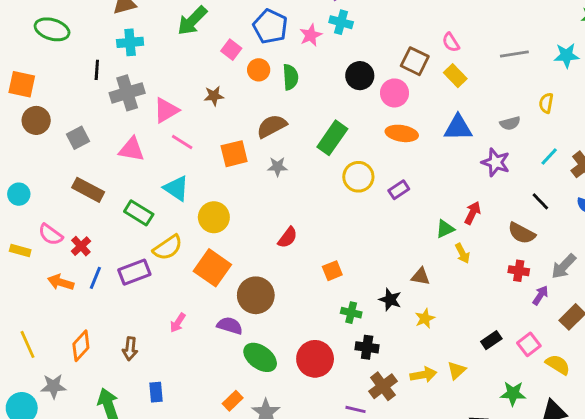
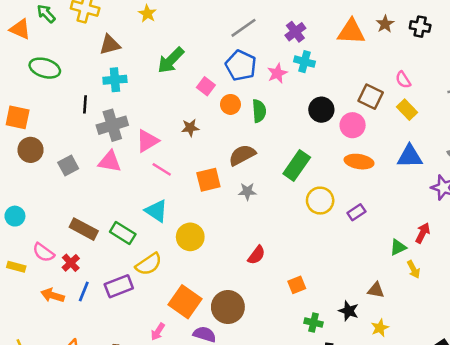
pink triangle: (131, 149) -> (110, 162), moved
brown rectangle: (88, 190) -> (84, 229), moved
orange square: (212, 268) -> (185, 302), moved

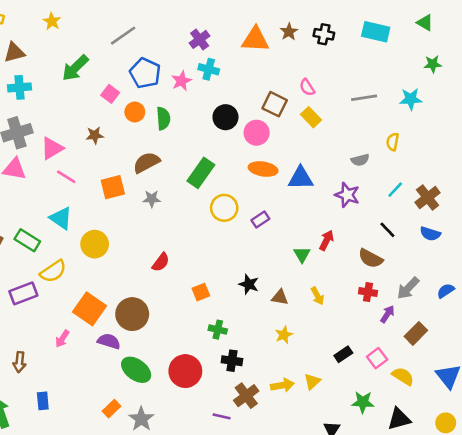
gray line: (243, 28) -> (123, 36), moved
blue triangle: (410, 156) -> (301, 178), moved
green triangle: (398, 247) -> (302, 254), turned -36
yellow arrow: (414, 269) -> (317, 296), moved
black star: (349, 311) -> (249, 284), moved

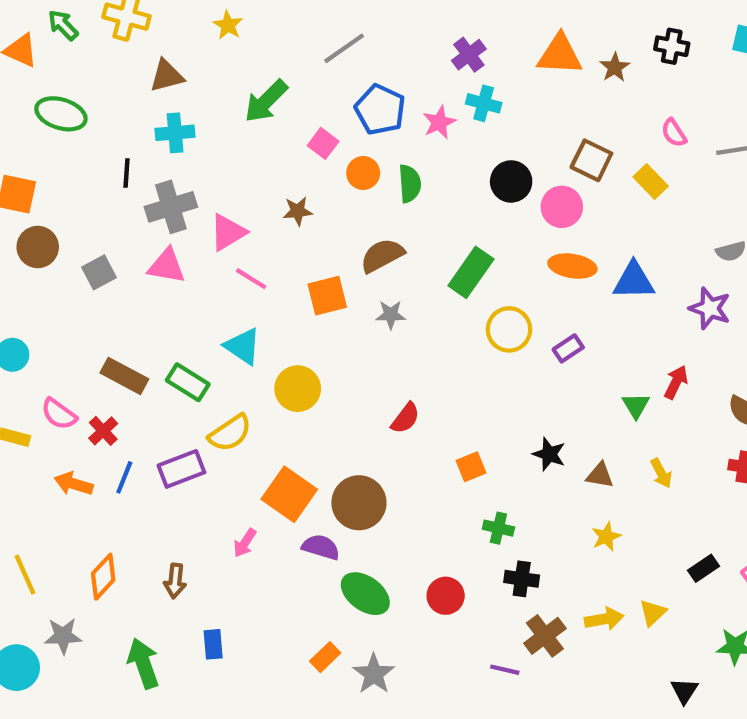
brown star: (289, 32) -> (615, 67), moved
pink semicircle: (307, 87) -> (674, 133), moved
red circle: (185, 371) -> (446, 596), size x0.7

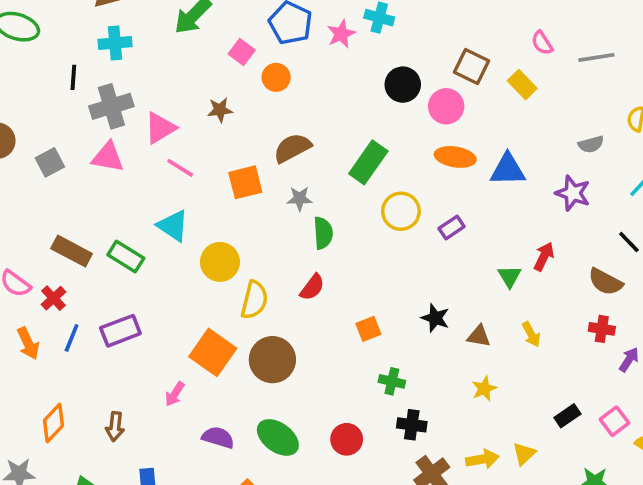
green semicircle: (410, 184) -> (323, 233), moved
yellow semicircle: (230, 433) -> (254, 300), moved, turned -42
orange arrow: (74, 484) -> (28, 343), turned -132
purple semicircle: (321, 547) -> (218, 437), moved

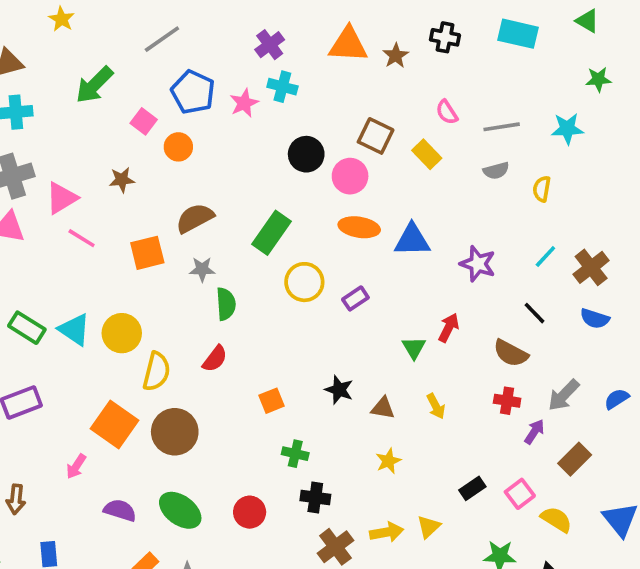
gray semicircle: (591, 144) -> (496, 171), moved
cyan triangle: (173, 226) -> (74, 329), moved

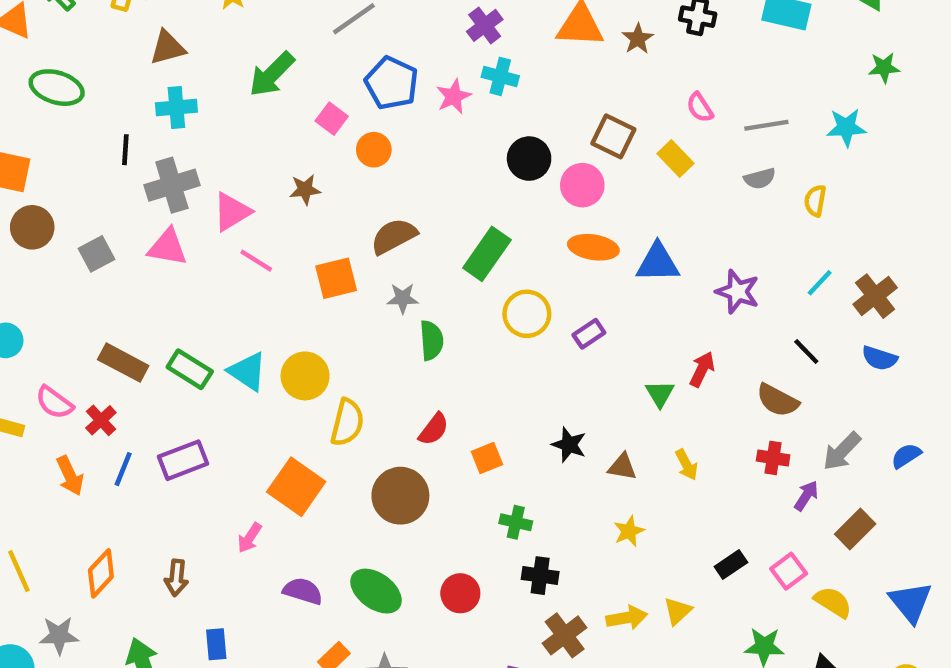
red semicircle: (215, 359) -> (434, 429), moved
brown circle: (175, 432) -> (400, 496), moved

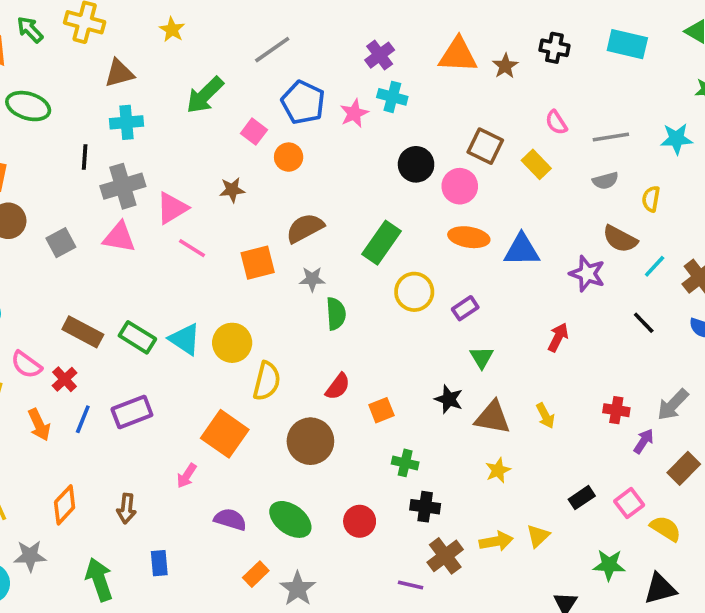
green triangle: (660, 394) -> (482, 357), moved
brown semicircle: (777, 400) -> (620, 239), moved
brown triangle: (622, 467) -> (493, 417), size x1.5

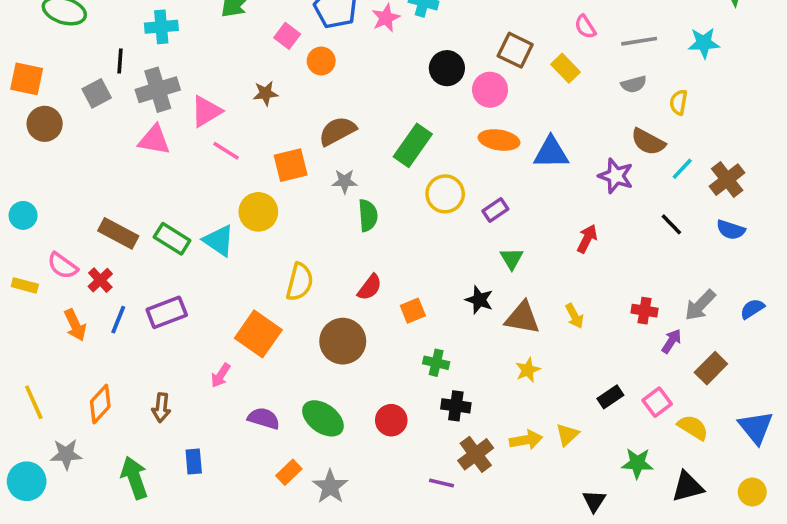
gray square: (61, 243) -> (97, 93), moved
yellow circle: (232, 343) -> (258, 212), moved

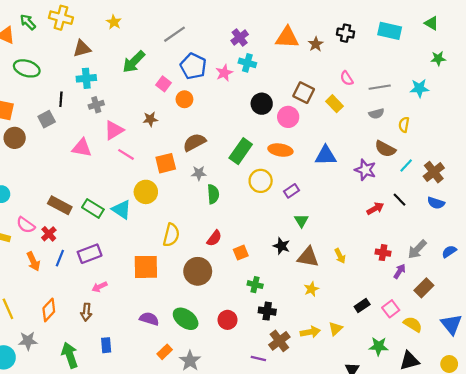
gray cross: (158, 90) -> (96, 105), moved, size x0.6
orange ellipse: (499, 140) -> (280, 150), moved
red arrow: (587, 239) -> (375, 208), moved, turned 35
orange square: (258, 334) -> (146, 267), turned -36
pink arrow: (221, 375) -> (100, 287), moved, turned 32

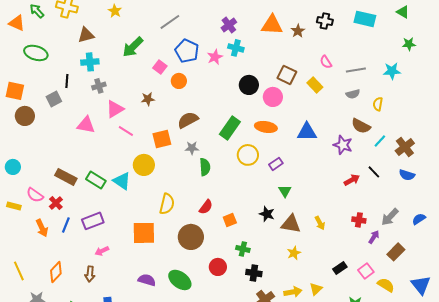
red circle: (227, 320) -> (218, 267), moved

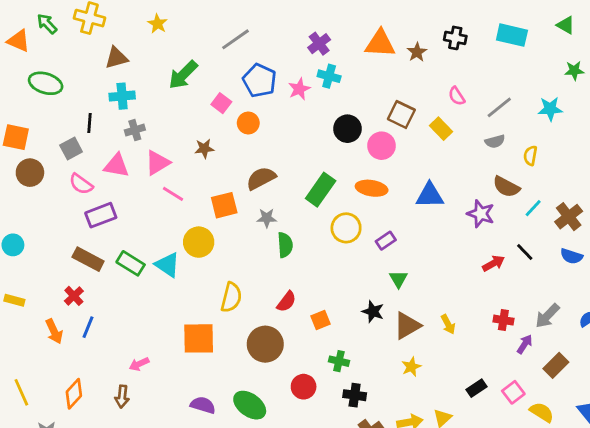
gray line: (356, 70) -> (499, 107), turned -30
pink triangle: (86, 125) -> (116, 166), moved
pink semicircle: (35, 195) -> (81, 184), moved
purple rectangle: (93, 221) -> (101, 215), moved
brown triangle: (291, 224) -> (407, 326), turned -40

